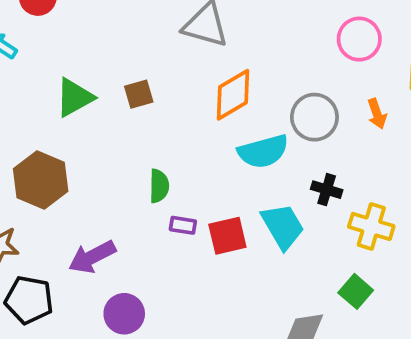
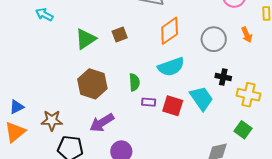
cyan semicircle: (263, 151) -> (171, 67), moved
brown hexagon: (41, 180) -> (92, 84), moved
red square: (227, 236) -> (173, 106), turned 35

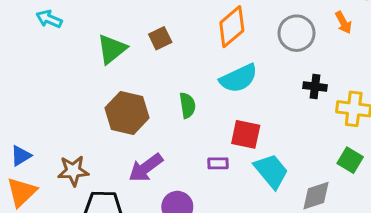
cyan trapezoid: (202, 98) -> (271, 171), moved
purple rectangle: (149, 102) -> (218, 163), moved

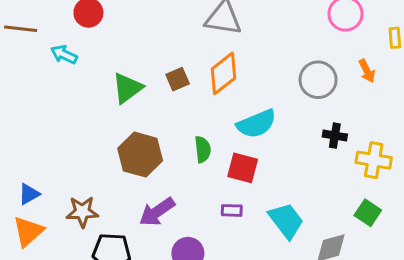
orange diamond: (232, 27) -> (224, 73), moved
red square: (246, 134) -> (243, 168), moved

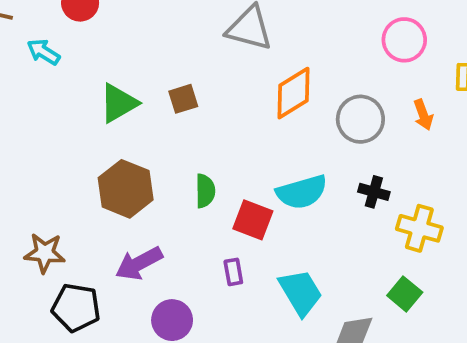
orange diamond: (224, 73) -> (294, 93), moved
cyan semicircle: (256, 124) -> (302, 192), moved
purple rectangle: (232, 210) -> (233, 272), turned 72

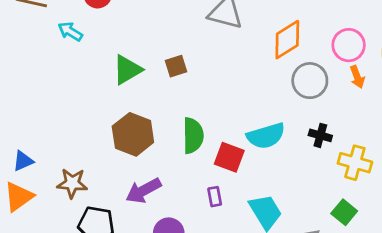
pink circle: (404, 40) -> (349, 45), moved
orange diamond: (294, 93) -> (287, 40), moved
green semicircle: (205, 191) -> (193, 136), size x1.4

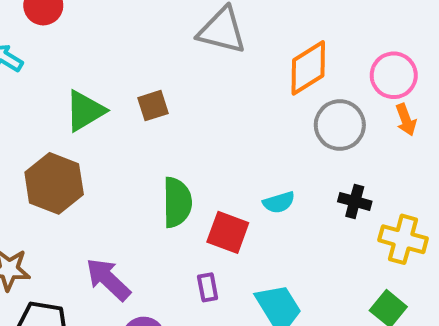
brown hexagon: (133, 134) -> (54, 183), moved
cyan semicircle: (266, 136) -> (279, 202), size x0.6
purple arrow: (143, 191) -> (108, 279), turned 72

